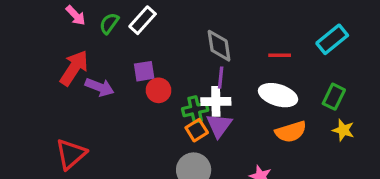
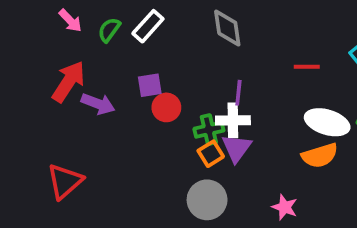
gray diamond: (219, 46) -> (227, 28), moved
white ellipse: (278, 95) -> (327, 122), moved

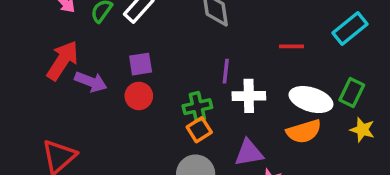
red circle: (166, 107) -> (139, 96), moved
white cross: (233, 120) -> (249, 96), moved
purple triangle: (237, 148) -> (249, 153), moved, turned 44

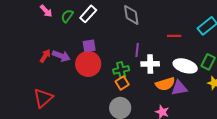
red arrow: (63, 60) -> (45, 56), moved, size x0.6
red circle: (139, 96) -> (88, 64), size x1.6
orange semicircle: (304, 131) -> (165, 84), moved
purple triangle: (249, 153) -> (179, 88), moved

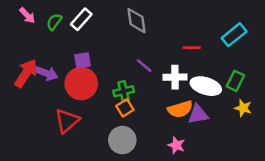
purple line: (137, 50) -> (144, 66), turned -56
red arrow: (45, 56) -> (26, 73), size x1.6
white cross: (150, 64) -> (175, 77), moved
red triangle: (43, 98) -> (67, 121), moved

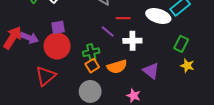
red line: (192, 48) -> (123, 18), moved
white ellipse: (206, 86) -> (158, 16), moved
orange semicircle: (180, 109) -> (117, 67), moved
purple triangle: (198, 114) -> (151, 71), turned 48

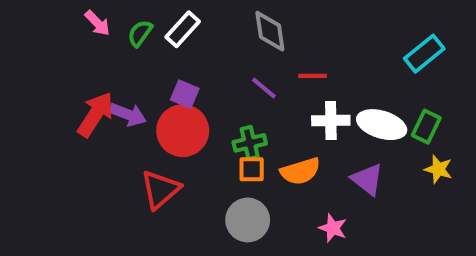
white ellipse: (158, 16) -> (382, 125), moved
purple square: (58, 27) -> (185, 94), turned 32
purple line: (108, 32) -> (264, 88), moved
orange square: (92, 66) -> (252, 169), turned 32

